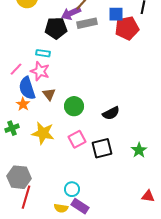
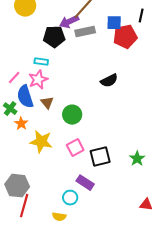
pink star: (40, 71) -> (38, 80), turned 30
orange star: (23, 104) -> (21, 124), moved
black semicircle: (111, 113) -> (109, 81), moved
green cross: (12, 128) -> (10, 109), moved, turned -32
purple rectangle: (80, 206) -> (85, 183), moved

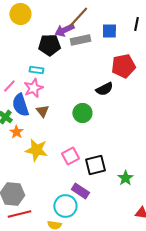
red pentagon: (125, 37) -> (123, 66), moved
green circle: (72, 115) -> (82, 113), moved
green star: (137, 159) -> (125, 178), moved
cyan circle: (70, 198) -> (65, 206), size x1.5
red line: (24, 206) -> (19, 214), turned 60

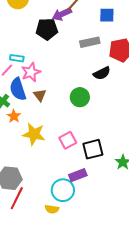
gray rectangle: (80, 40) -> (90, 42), moved
cyan rectangle: (36, 70) -> (17, 58), moved
purple rectangle: (80, 191) -> (78, 175), turned -54
red line: (19, 214) -> (17, 198), turned -50

